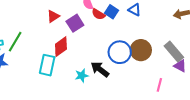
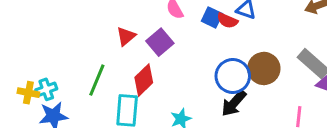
red semicircle: (98, 14) -> (227, 21), moved
green line: (15, 42) -> (97, 80), moved
black arrow: (100, 69) -> (234, 103), moved, turned -78

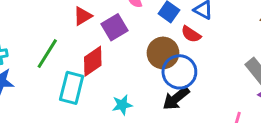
red semicircle: (227, 21) -> (191, 34), moved
brown circle: (264, 68) -> (163, 53), moved

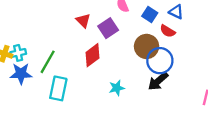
red triangle: (83, 16) -> (83, 21), turned -42
green line: (47, 54) -> (48, 62), moved
cyan rectangle: (72, 88) -> (58, 88), moved

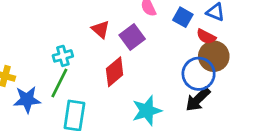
brown circle: (147, 46) -> (214, 56), moved
cyan cross: (18, 53) -> (63, 56), moved
cyan star: (117, 88) -> (147, 111), size x1.5

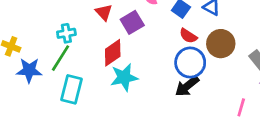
red semicircle: (206, 37) -> (188, 36), moved
brown circle: (214, 56) -> (221, 44), moved
cyan star: (147, 111) -> (124, 77), moved

